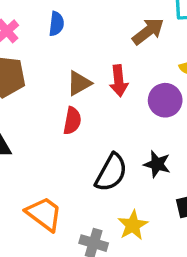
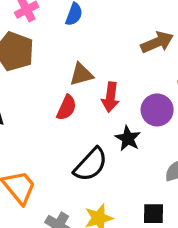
red arrow: (119, 81) -> (110, 97), moved
black star: (157, 164) -> (128, 138), moved

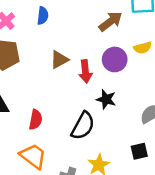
red semicircle: (67, 108) -> (36, 120), moved
purple circle: (157, 110) -> (115, 59), moved

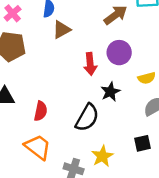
yellow semicircle: (143, 48) -> (147, 78), moved
brown triangle: (59, 60) -> (62, 30), moved
black star: (106, 99) -> (110, 92), turned 30

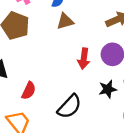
black star: (110, 92) -> (108, 89), moved

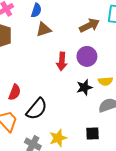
black semicircle: (69, 106) -> (37, 109), moved

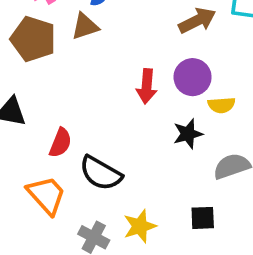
brown triangle: (44, 29) -> (85, 26), moved
yellow semicircle: (105, 81) -> (221, 105), moved
black semicircle: (37, 109) -> (101, 173), turned 80

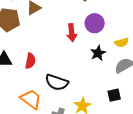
yellow semicircle: (221, 105) -> (122, 43), moved
red semicircle: (60, 143) -> (30, 61), moved

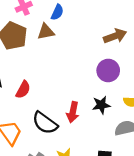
red arrow: (72, 33) -> (73, 112), moved

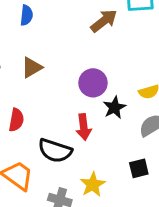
brown triangle: (46, 32) -> (32, 67), moved
purple circle: (108, 71) -> (93, 83), moved

